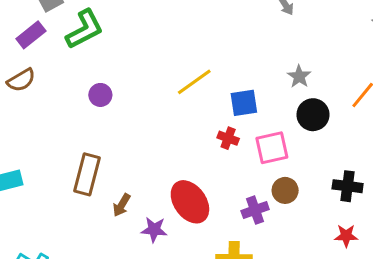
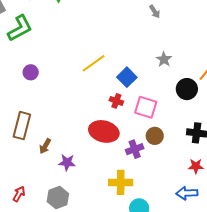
blue square: (244, 103) -> (127, 77), turned -36
black circle: (313, 115) -> (187, 89), moved
pink square: (272, 148) -> (146, 107), turned 30
red ellipse: (190, 202) -> (104, 131), moved, turned -40

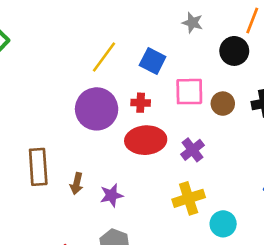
purple circle: (31, 72) -> (97, 109), moved, size x2.0
red cross: (116, 101) -> (141, 103), moved
brown circle: (155, 136) -> (223, 104), moved

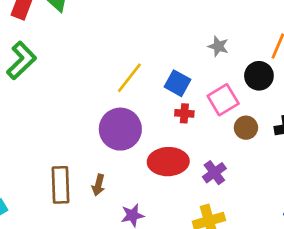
pink square: (189, 92) -> (223, 100), moved, turned -32
red cross: (141, 103) -> (184, 113), moved
brown arrow: (77, 184) -> (98, 185), moved

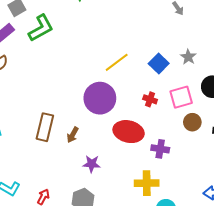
blue square: (177, 83) -> (159, 63), moved
purple cross: (214, 173) -> (160, 149), turned 30

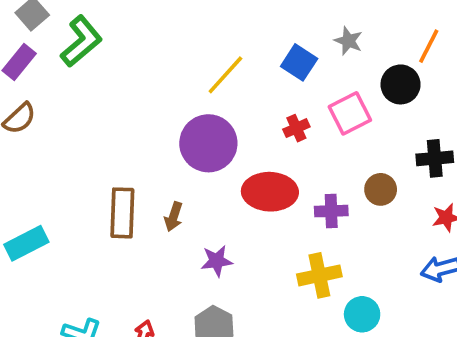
red cross: (150, 99) -> (296, 128), turned -32
brown circle: (192, 122) -> (381, 189), moved

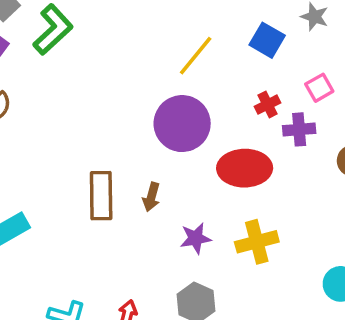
pink square: (350, 113) -> (319, 88), size x0.7
purple cross: (331, 211) -> (299, 129), moved
yellow cross: (319, 275) -> (257, 242), moved

